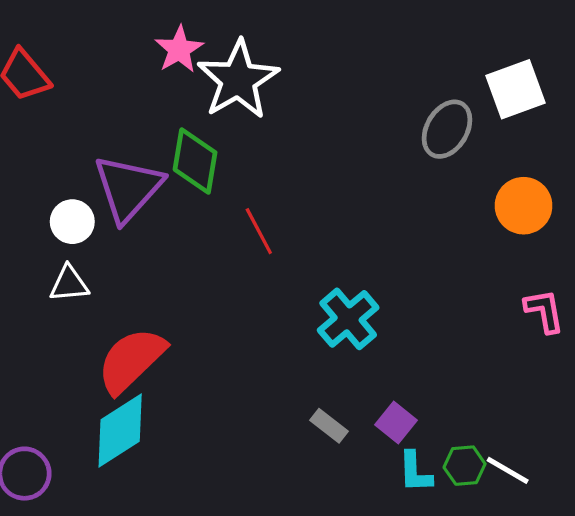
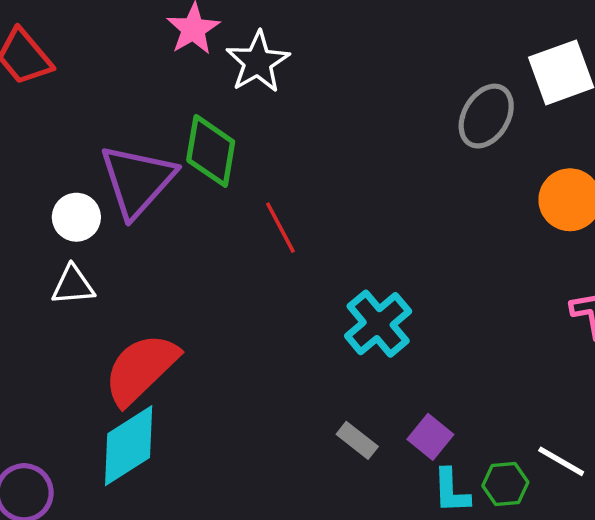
white star: (238, 80) -> (258, 62), size x0.7
white line: (508, 470) -> (561, 461), moved

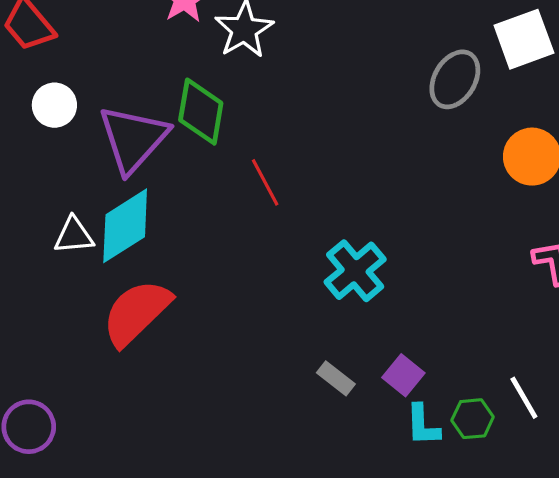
white circle: (76, 217) -> (54, 105), moved
cyan diamond: (129, 446) -> (125, 226), moved
white line: (561, 461) -> (524, 398), turned 30

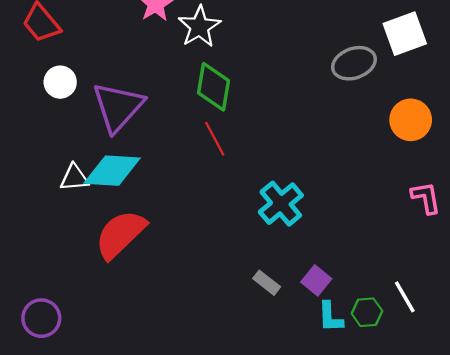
gray ellipse: (455, 79) -> (354, 63), turned 39
green diamond: (201, 112) -> (214, 87), moved
cyan diamond: (125, 226) -> (112, 171), turned 36

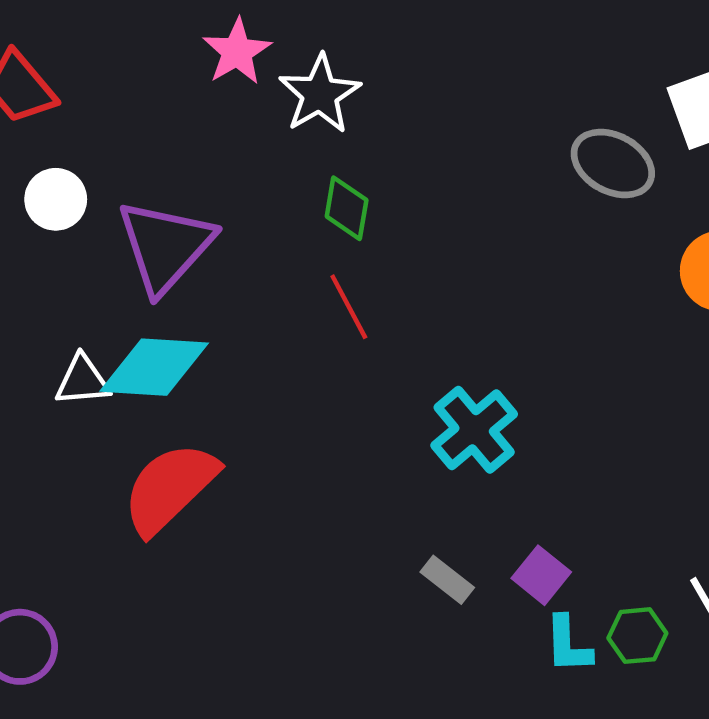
gray ellipse: (354, 63) -> (613, 163), turned 48
green diamond: (214, 87) -> (347, 208), size x0.7

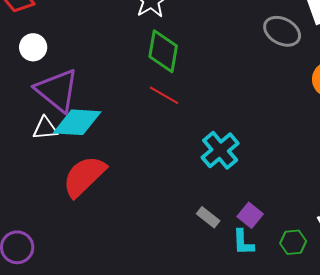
green diamond: (347, 208) -> (163, 51), size x1.5
purple triangle: (165, 246) -> (57, 90), moved, turned -33
red line: (349, 307) -> (164, 95), turned -32
cyan L-shape: (568, 645) -> (243, 242), moved

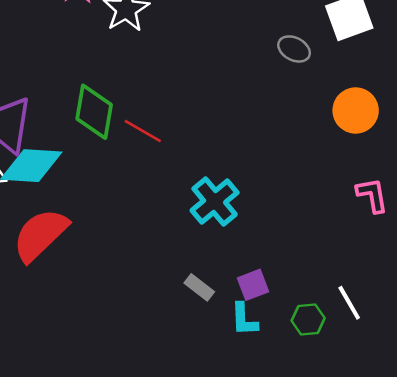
gray ellipse: (282, 31) -> (294, 49), size x0.7
green diamond: (163, 51) -> (94, 112), moved
purple square: (250, 215) -> (253, 285), turned 30

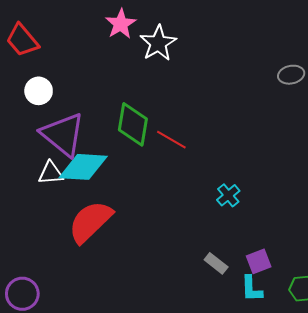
gray ellipse: (294, 49) -> (291, 75), turned -40
cyan cross: (215, 201) -> (228, 195), size x0.6

